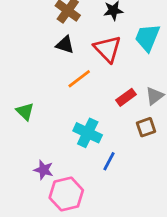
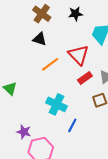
red triangle: (108, 49) -> (79, 55), moved

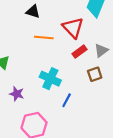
orange line: (50, 64) -> (44, 37), turned 42
purple star: (24, 132) -> (17, 94), moved

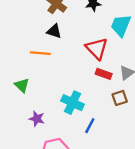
orange line: (44, 37) -> (40, 53), moved
red rectangle: (80, 52) -> (104, 74), turned 56

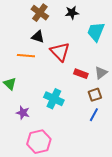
red triangle: (97, 48) -> (60, 52), moved
blue line: (90, 126) -> (94, 115), moved

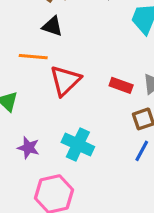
red triangle: (60, 52) -> (65, 81), moved, turned 30
cyan cross: (54, 99) -> (78, 144), moved

